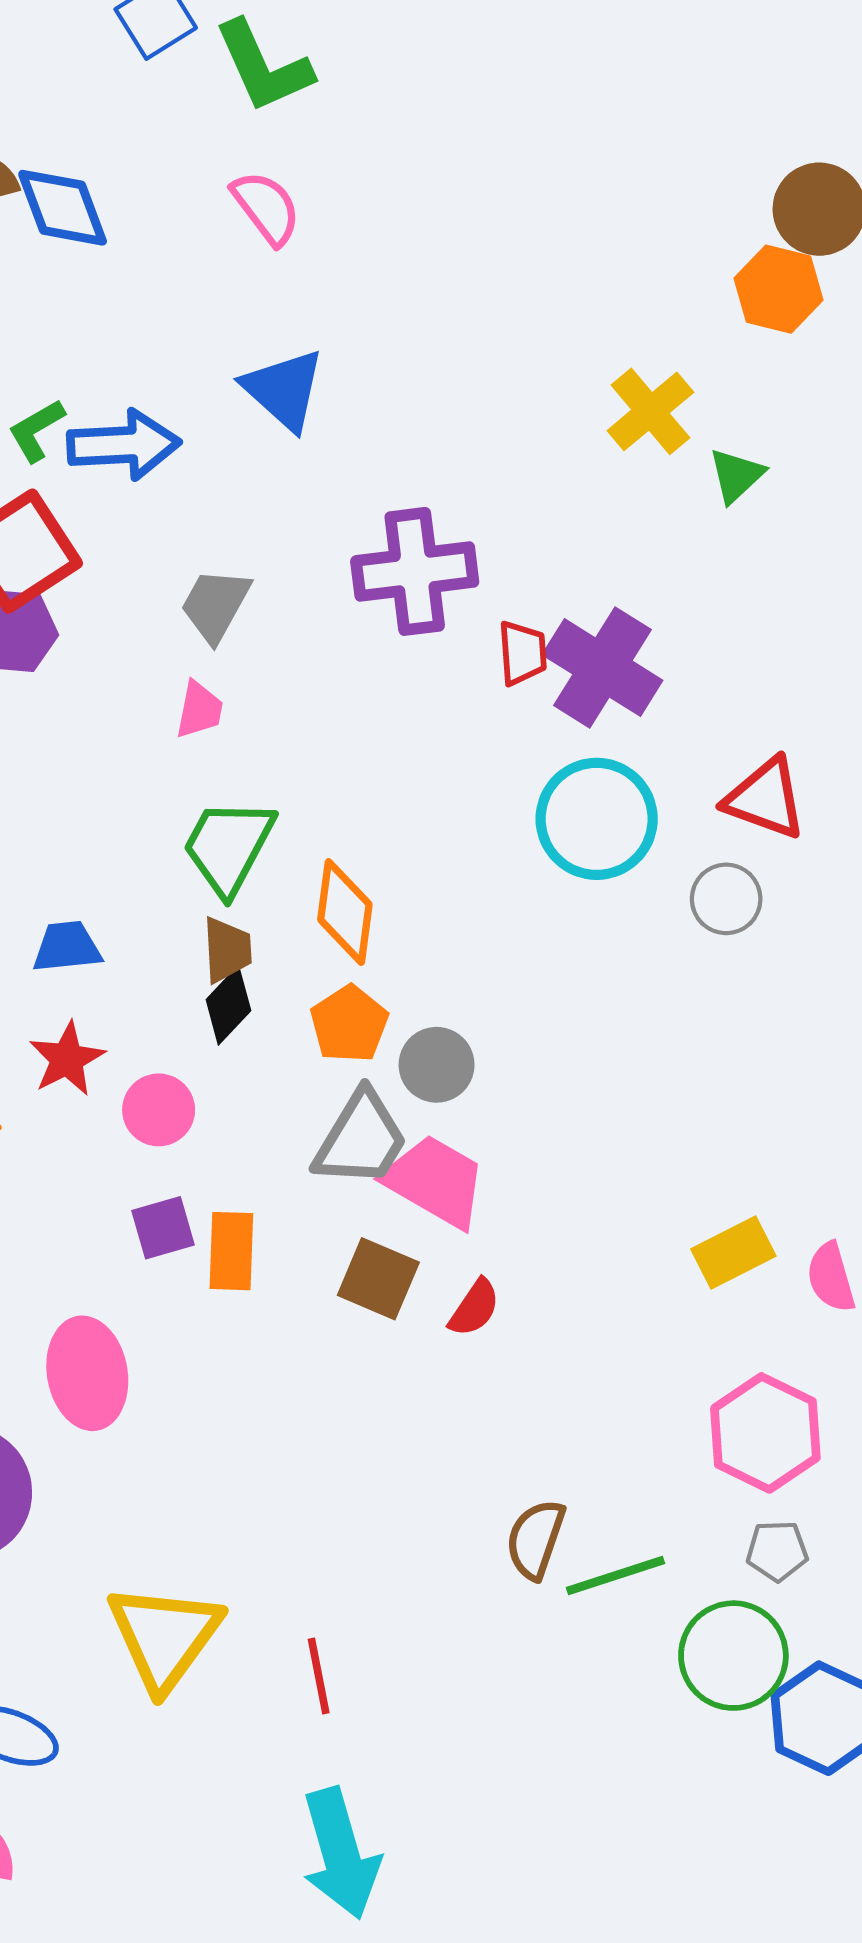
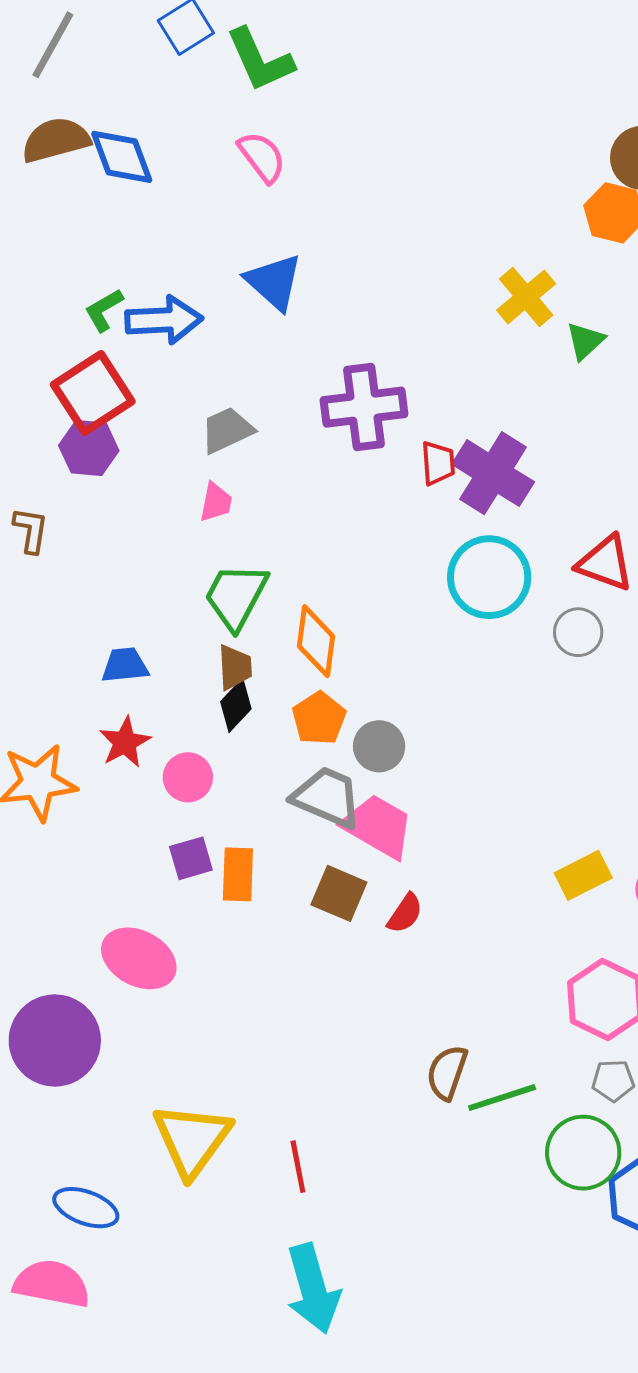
gray trapezoid: (215, 605) -> (227, 430), turned 36
gray trapezoid: (361, 1139) -> (327, 797), turned -98
pink ellipse: (87, 1373) -> (139, 958), turned -52

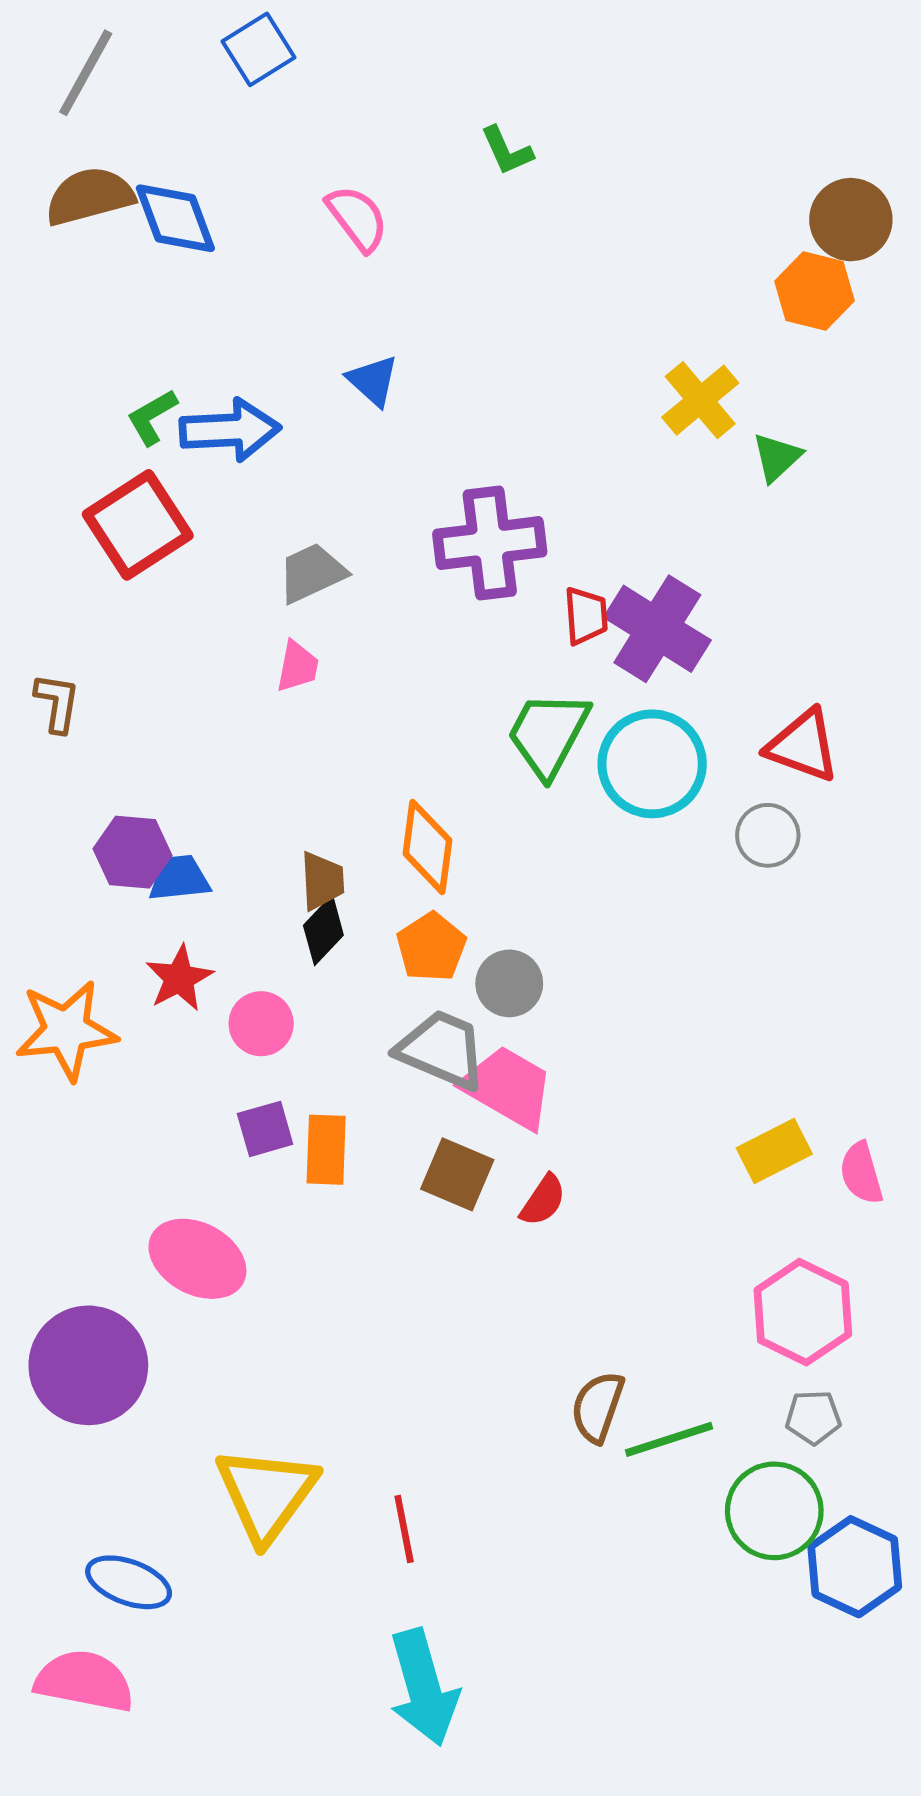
green L-shape: (260, 60) -> (507, 151), moved, size x0.6
blue triangle: (274, 282) -> (373, 381), size x0.7
purple hexagon: (89, 448) -> (133, 852), moved
green trapezoid: (236, 596) -> (548, 734), moved

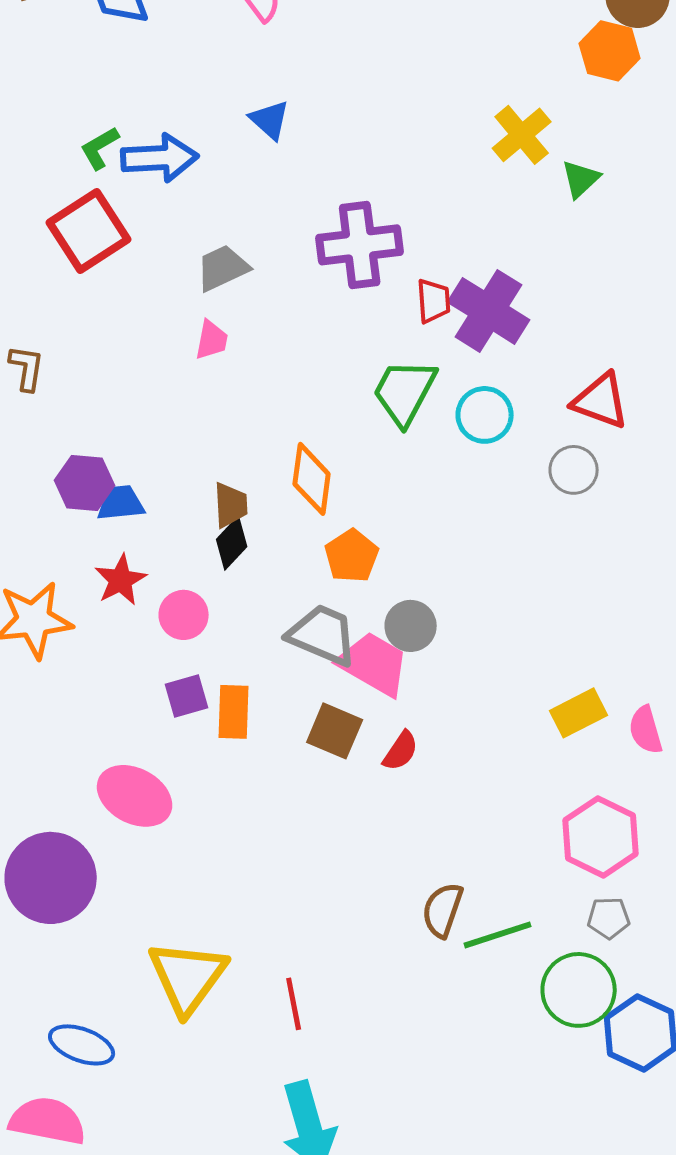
cyan circle: (652, 764) -> (485, 415), size x0.7
orange pentagon: (431, 947) -> (352, 556), moved
gray circle: (509, 983) -> (411, 626), moved

